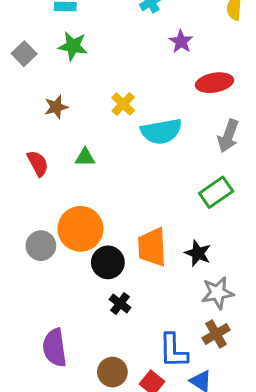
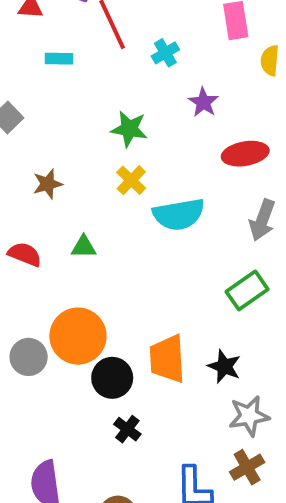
green star: (73, 46) -> (129, 129), moved
red semicircle: (38, 163) -> (25, 254), turned -40

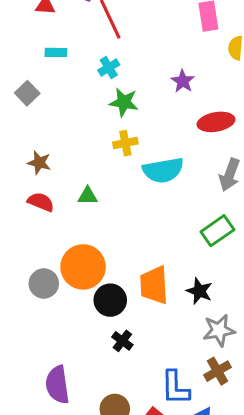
cyan cross: (165, 53) -> (109, 68), moved
cyan rectangle: (59, 59) -> (56, 52), moved
yellow cross: (131, 180) -> (125, 143), turned 35
brown star: (48, 184) -> (39, 163), moved, turned 30

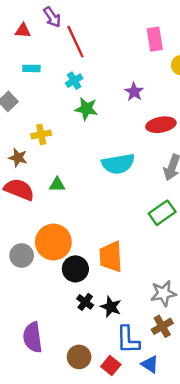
yellow cross: (125, 143) -> (41, 134), moved
red semicircle: (41, 202) -> (19, 189), size x1.4
black star: (199, 291) -> (111, 307), moved

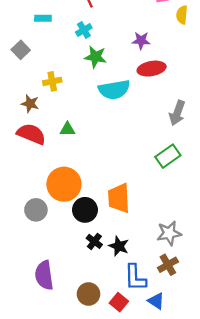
purple star: (134, 92) -> (141, 41), turned -30
red ellipse: (161, 125) -> (152, 69), moved
cyan semicircle: (118, 164) -> (114, 90), moved
gray circle: (22, 255) -> (36, 210), moved

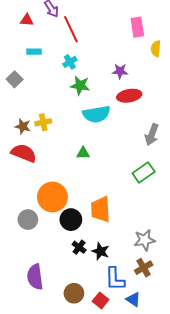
yellow cross: (52, 81) -> (43, 122), moved
green triangle: (67, 129) -> (83, 153), moved

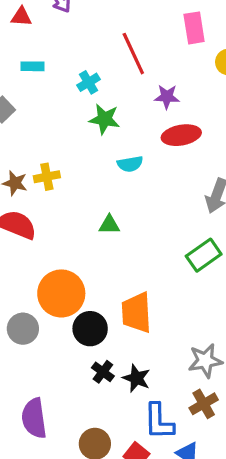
red line: (71, 29) -> (133, 54), moved
cyan semicircle: (96, 114) -> (130, 164), size x0.6

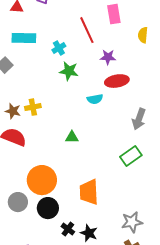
pink rectangle: (194, 28) -> (114, 14), moved
cyan rectangle: (32, 66) -> (24, 38), size x1.6
cyan semicircle: (130, 164) -> (95, 99), moved
black circle: (90, 329) -> (48, 208), moved

